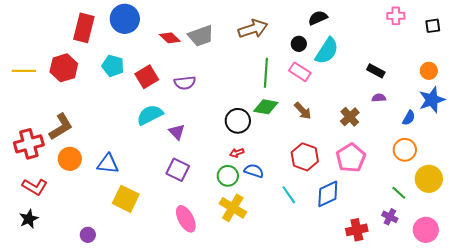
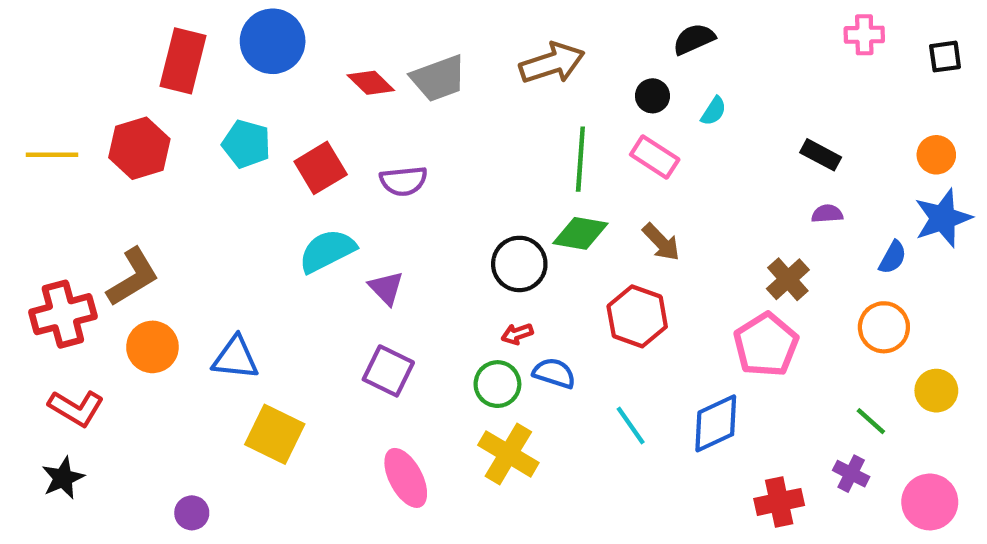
cyan semicircle: (327, 51) -> (714, 111), size x0.5
brown cross: (350, 117) -> (788, 279), moved
red hexagon: (305, 157) -> (637, 316), moved
yellow circle: (429, 179) -> (936, 391), size x0.7

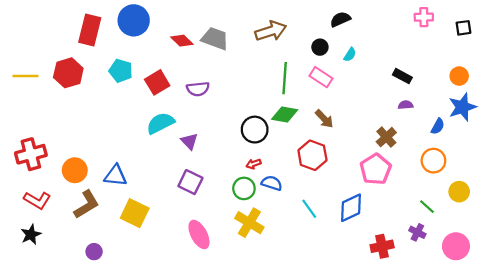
gray trapezoid: (439, 78) -> (215, 39), turned -140
brown L-shape: (133, 277) -> (87, 205), moved

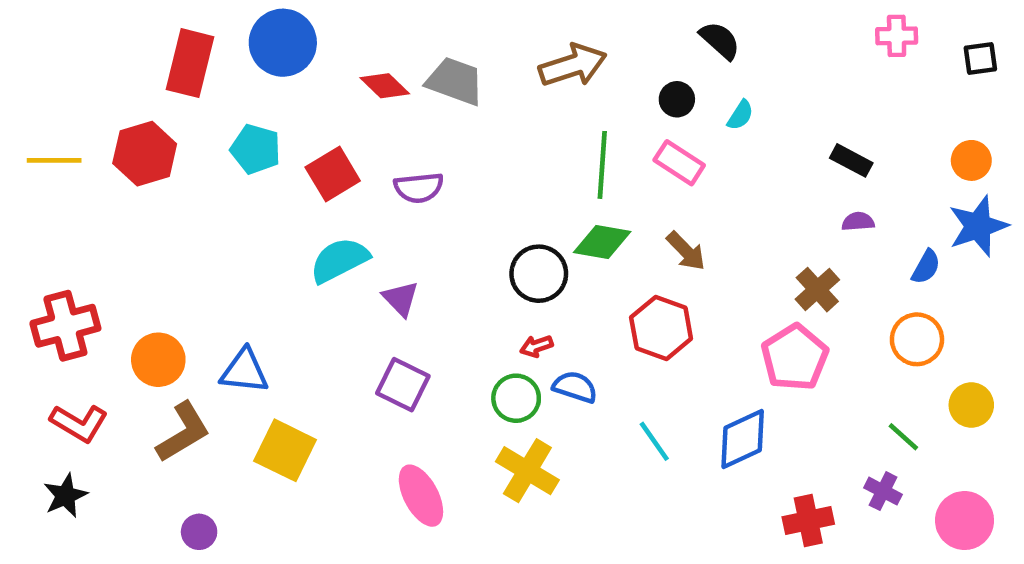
black semicircle: (340, 19) -> (720, 40), turned 66

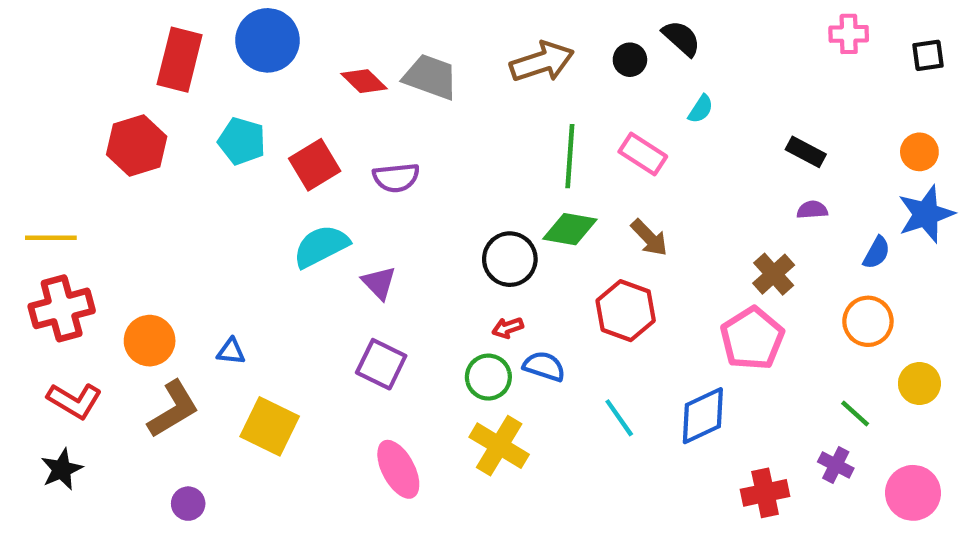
black circle: (677, 99) -> (630, 60), moved
yellow line: (54, 160) -> (51, 238), moved
blue triangle: (244, 371) -> (231, 351), size x0.6

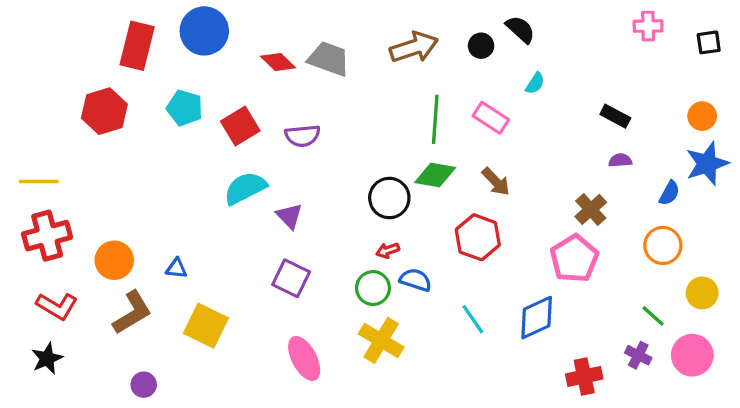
pink circle: (913, 493) -> (692, 355), moved

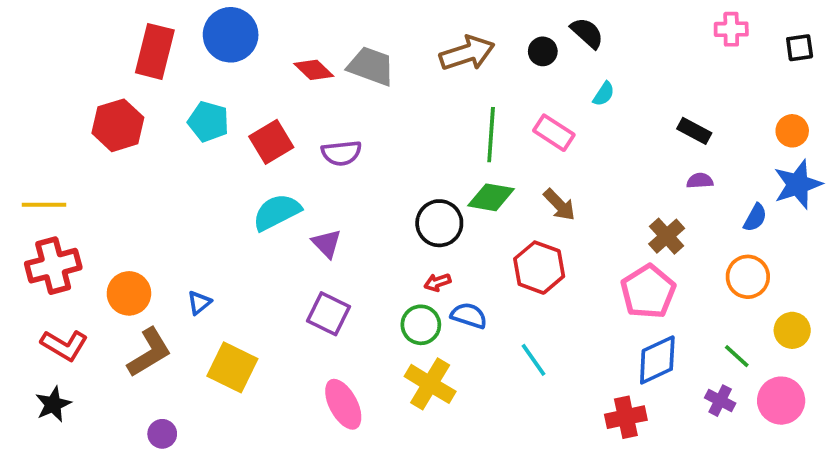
blue triangle: (176, 268) -> (199, 303), turned -45
blue diamond: (537, 318) -> (657, 360), moved
red cross: (584, 376) -> (626, 417), moved

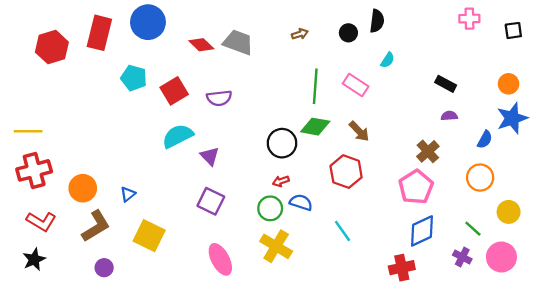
black semicircle: (587, 33) -> (377, 21), turned 55
brown arrow: (467, 53) -> (300, 34), size x0.5
red hexagon: (118, 125) -> (52, 47), moved
purple circle: (162, 434) -> (104, 268), moved

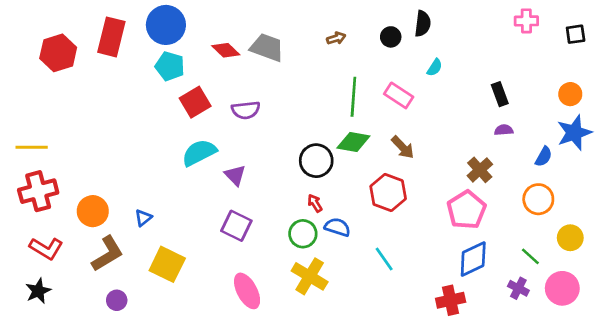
cyan pentagon: (134, 78) -> (170, 66), moved
black rectangle: (446, 84) -> (500, 94), turned 42
red arrow: (281, 181) -> (315, 203), turned 77

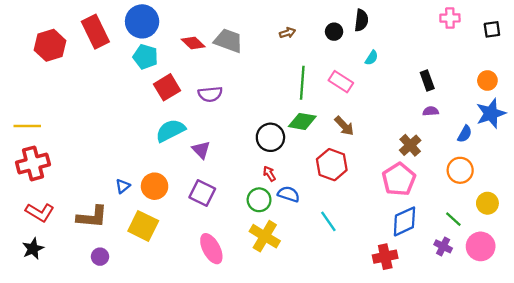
red rectangle: (111, 37) -> (95, 32), turned -40
orange circle: (93, 211) -> (155, 186), moved
brown L-shape: (107, 254) -> (92, 217), turned 36

